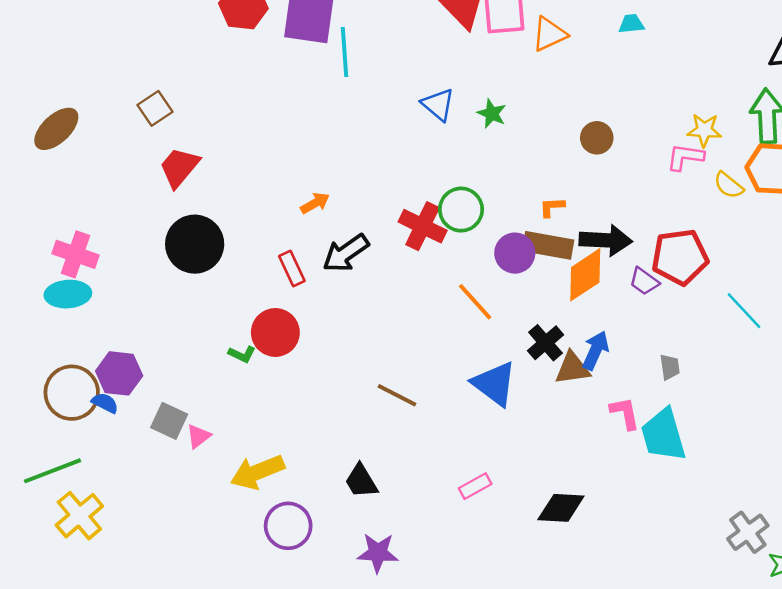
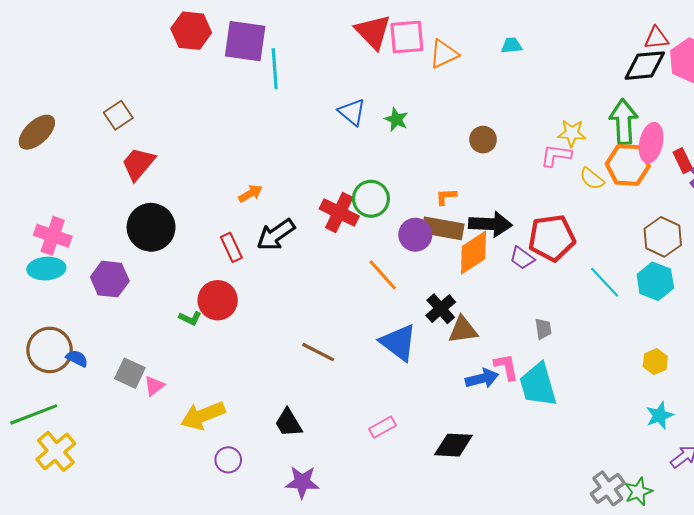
blue arrow: (595, 350) -> (482, 378), moved, turned 52
purple hexagon: (119, 373) -> (110, 279), moved
purple circle: (288, 526) -> (228, 460), size x0.7
gray cross: (748, 532) -> (608, 488), moved

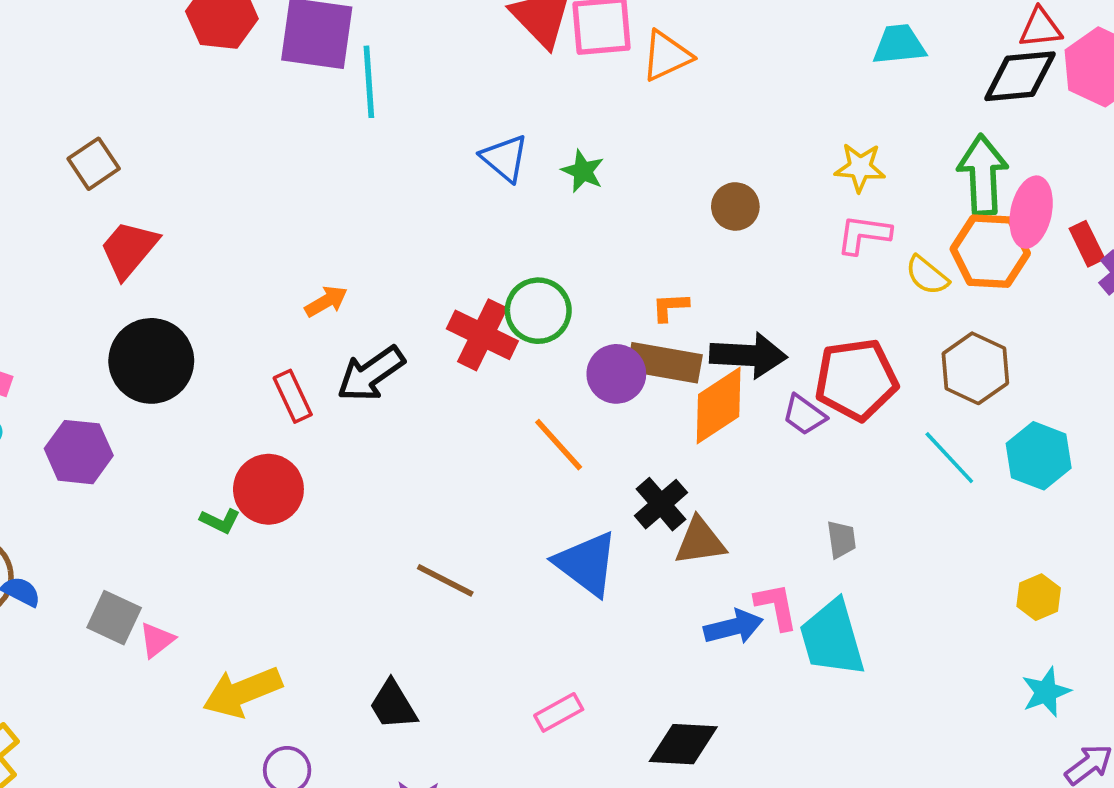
cyan trapezoid: (512, 45) -> (899, 45), moved, size x1.4
yellow star: (572, 133) -> (860, 167), moved
brown hexagon: (663, 237) -> (975, 368), moved

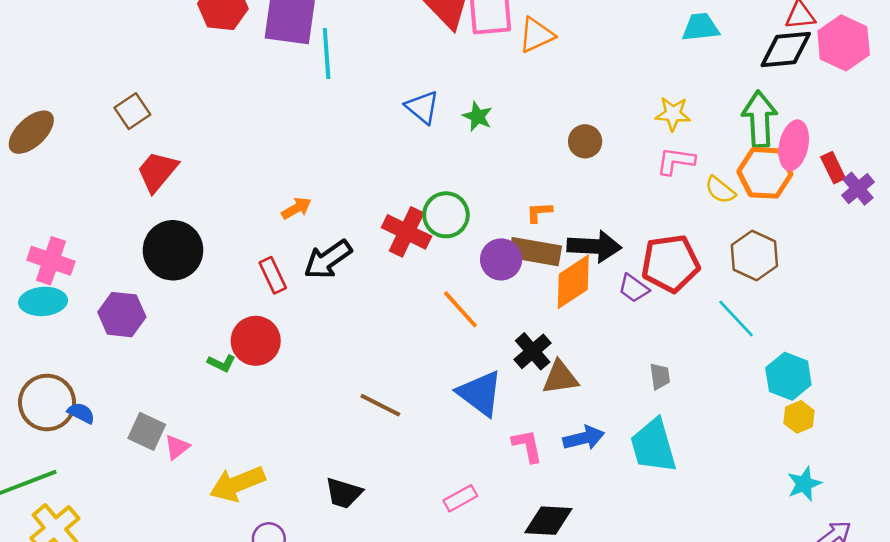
cyan hexagon: (1039, 456) -> (788, 376), moved
pink L-shape: (776, 606) -> (527, 446), moved
black trapezoid: (393, 705) -> (344, 493), turned -42

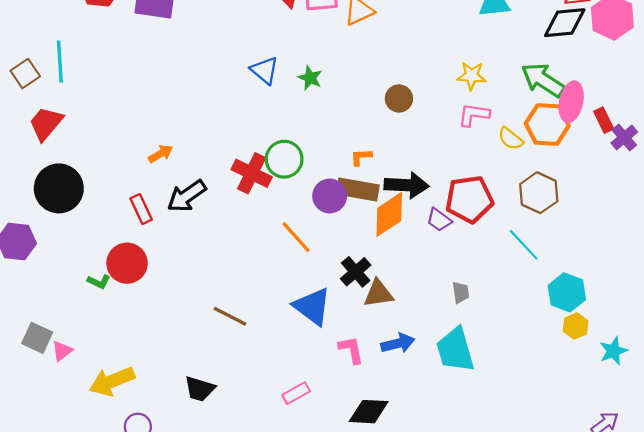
cyan line: (327, 53) -> (60, 62), moved
green arrow: (760, 119) -> (543, 80), turned -54
cyan star: (804, 484) -> (613, 351), moved

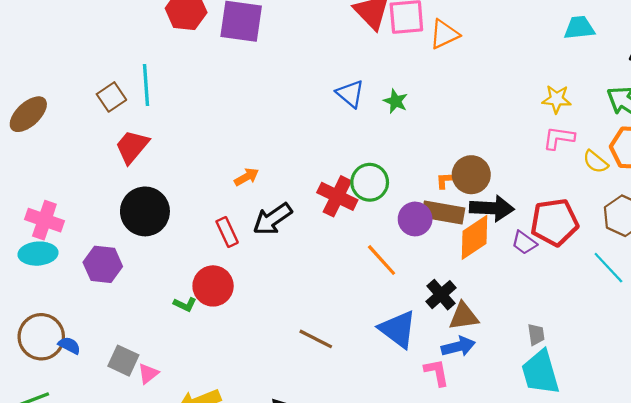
brown circle: (399, 98) -> (471, 175), moved, size x1.4
gray trapezoid: (461, 292) -> (536, 335), moved
blue arrow: (398, 343) -> (458, 346), moved

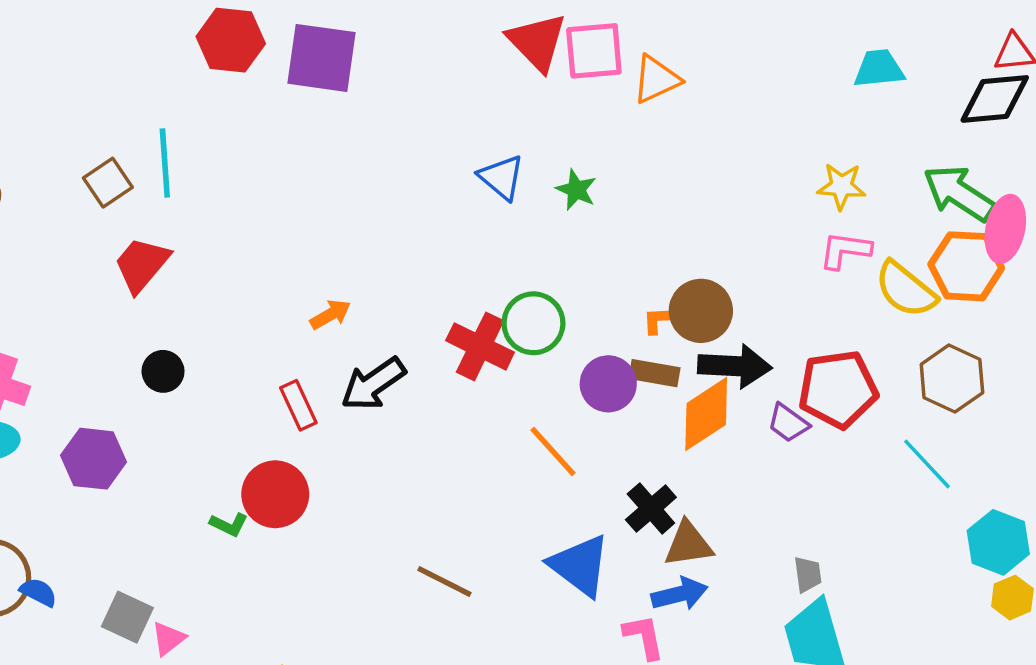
yellow semicircle: (595, 162) -> (906, 289), size x1.5
black circle: (145, 211) -> (163, 371), size x0.5
brown rectangle: (443, 213) -> (655, 373), size x0.7

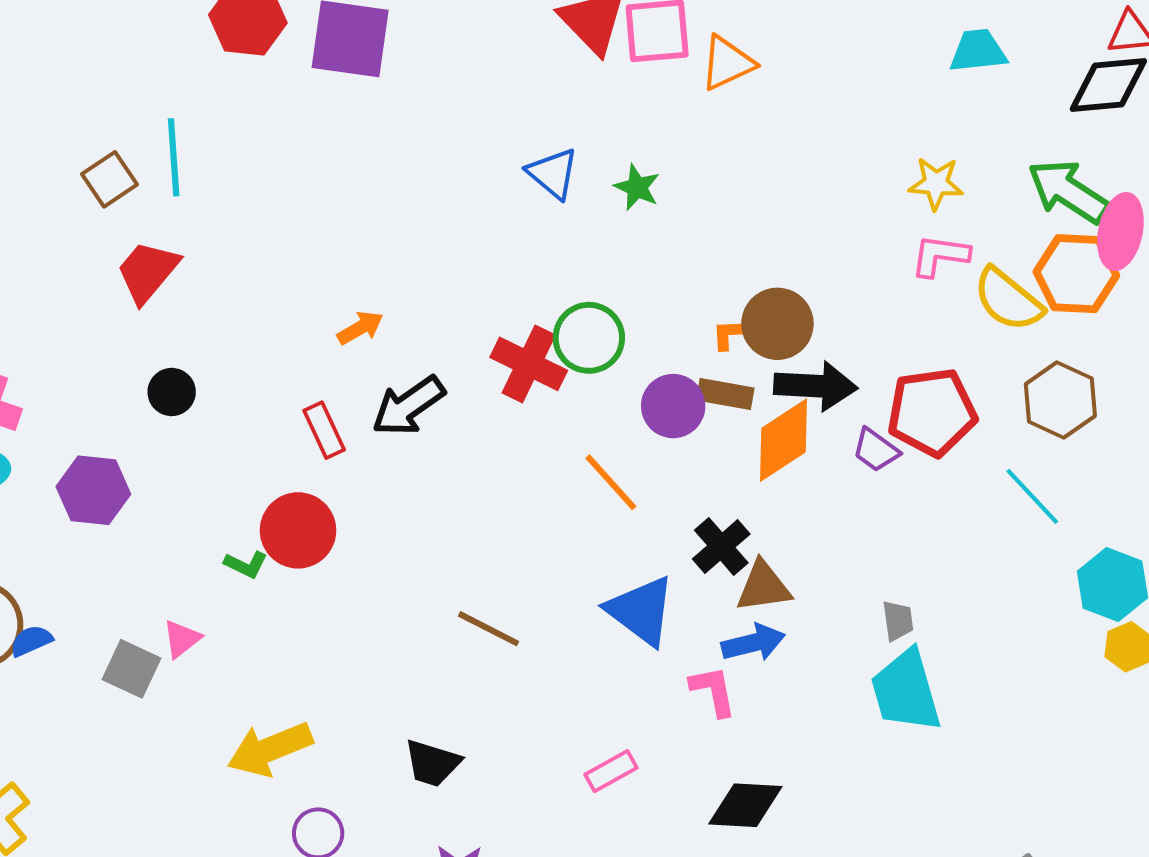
blue semicircle: (38, 592) -> (31, 641), turned -51
pink triangle: (168, 638) -> (182, 639), moved

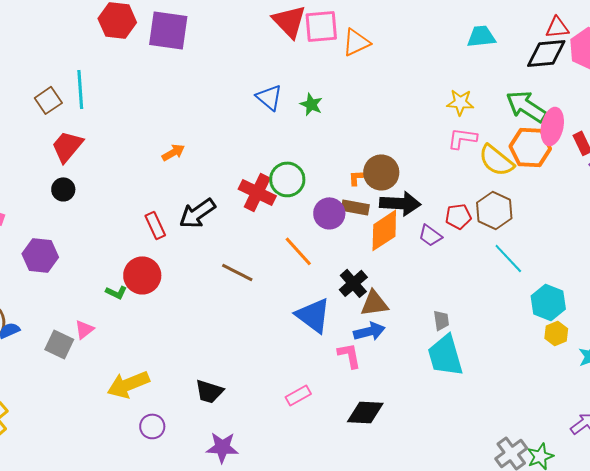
orange arrow: (360, 328) -> (173, 152), moved
black circle: (172, 392) -> (63, 189), moved
brown hexagon: (1060, 400) -> (494, 210), moved
red pentagon: (932, 412) -> (458, 216), size x0.6
brown line: (489, 629) -> (237, 272), moved

